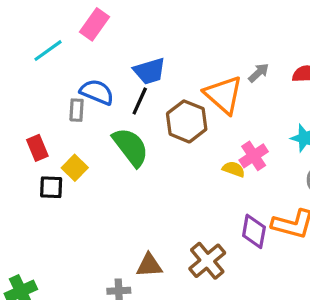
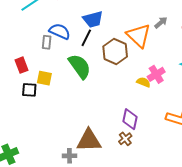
yellow square: (75, 168) -> (44, 78), turned -35
purple diamond: (254, 231) -> (130, 119), moved
brown cross: (207, 261) -> (125, 139), size x0.6
brown triangle: (149, 265) -> (89, 140), size x1.5

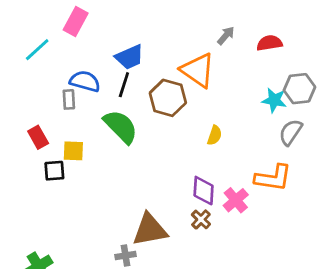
gray arrow: (161, 23) -> (226, 36), moved
pink cross: (156, 74) -> (236, 200), moved
yellow semicircle: (143, 82) -> (215, 135), turned 96

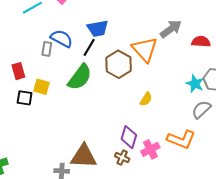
gray arrow: (226, 36) -> (171, 29), size x1.5
green semicircle: (121, 127) -> (80, 77), turned 68
brown cross: (201, 219) -> (122, 157), turned -32

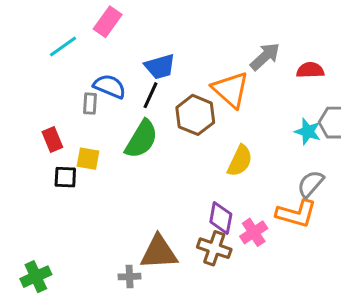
yellow semicircle: (146, 99) -> (240, 161), size x1.5
gray semicircle: (201, 109) -> (311, 184), moved
brown cross: (122, 157) -> (214, 248), size x1.5

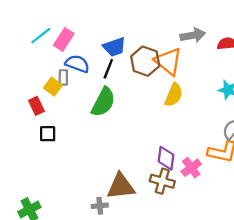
pink rectangle: (108, 22) -> (64, 39), moved
gray arrow: (265, 57) -> (193, 35), turned 35
brown hexagon: (195, 115) -> (145, 61), moved
yellow square: (88, 159) -> (53, 87), moved, turned 30
yellow semicircle: (240, 161) -> (174, 95), moved

